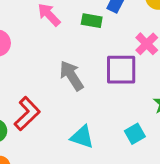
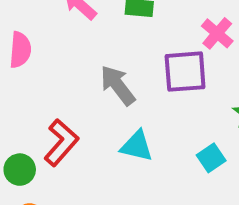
cyan triangle: (82, 137) -> (137, 146), moved

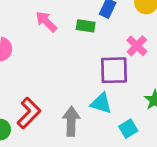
gray arrow: (118, 85) -> (71, 121), moved, turned 36
cyan triangle: (137, 146) -> (101, 103), moved

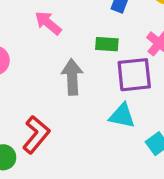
green rectangle: (86, 26) -> (107, 44), moved
gray arrow: (71, 121) -> (72, 77), moved

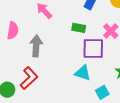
gray arrow: (72, 77) -> (36, 46), moved

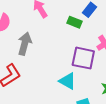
green rectangle: (79, 28) -> (74, 22), moved

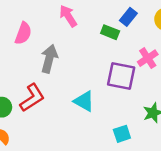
cyan triangle: (68, 81) -> (84, 101), moved

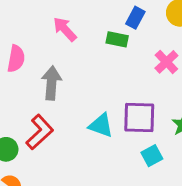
purple square: (121, 76) -> (139, 117), moved

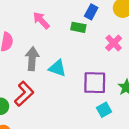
cyan triangle: (101, 125) -> (57, 68), moved

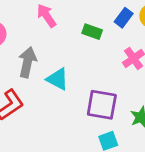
blue rectangle: (91, 12) -> (124, 18), moved

